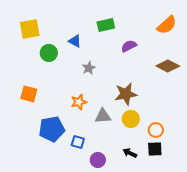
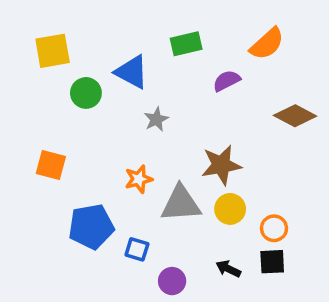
orange semicircle: (167, 25) -> (267, 44), moved
blue triangle: (75, 41) -> (132, 72), size x1.5
gray triangle: (103, 116) -> (181, 204), size x1.4

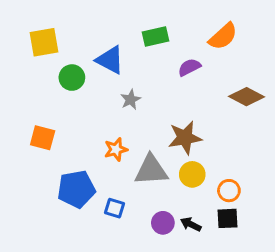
purple circle: (172, 281) -> (163, 223), moved

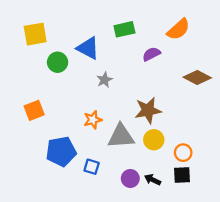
orange square: (43, 138) -> (34, 110), turned -36

